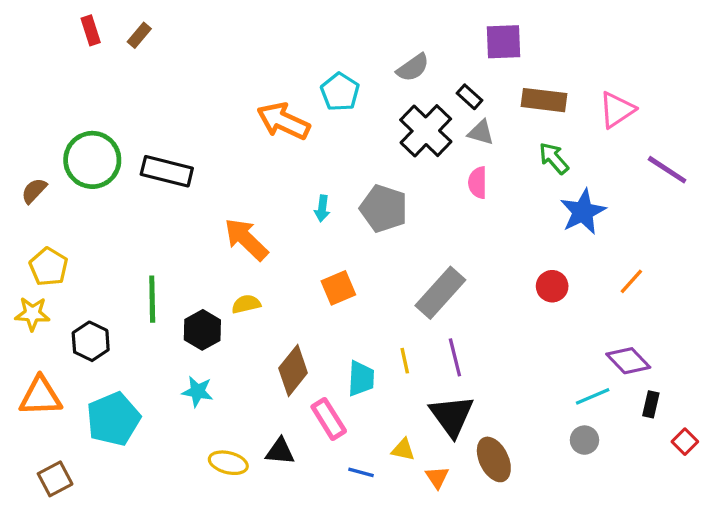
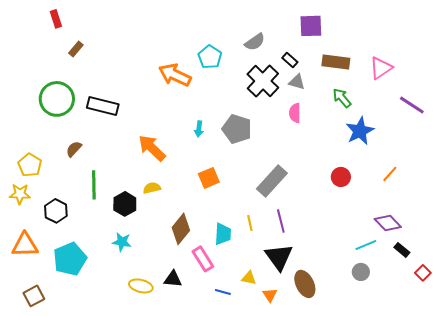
brown rectangle: (139, 35) -> (76, 49), moved
brown semicircle: (34, 191) -> (74, 149), moved
black rectangle: (651, 404) -> (402, 250), turned -63

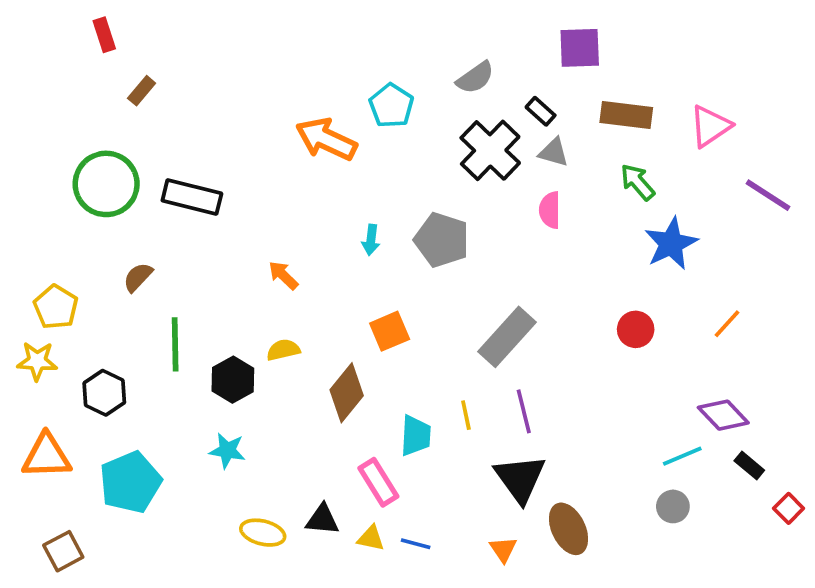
orange arrow: (152, 148) -> (283, 275), size x0.6
brown diamond: (181, 229) -> (347, 393), moved
yellow triangle: (249, 278) -> (371, 538), moved

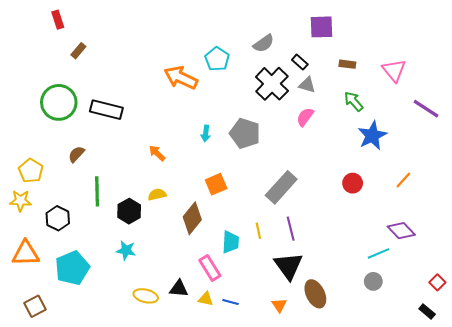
brown rectangle: (626, 115) -> (347, 64), size x0.6
pink triangle: (710, 126) -> (394, 70), turned -35
pink semicircle: (550, 210) -> (305, 117), turned 36
black rectangle: (749, 465) -> (427, 311), moved

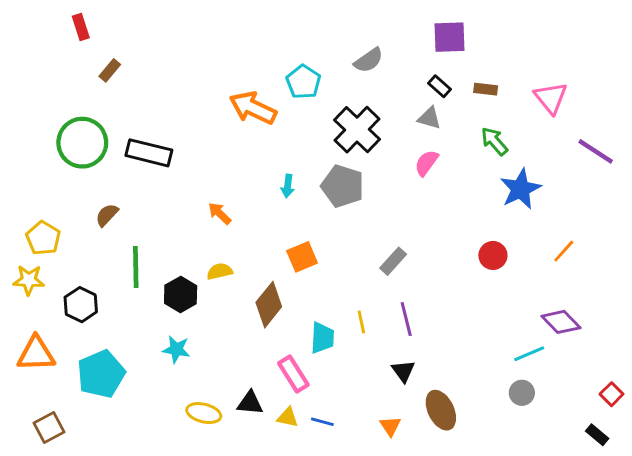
black rectangle: (300, 62) -> (439, 86), moved
black cross: (272, 84) -> (357, 130), moved
gray rectangle: (281, 187) -> (393, 261), size x0.6
black triangle: (288, 266) -> (403, 371), size x0.6

